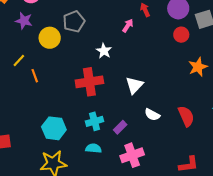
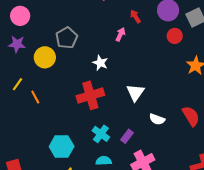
cyan cross: (95, 121) -> (101, 134), turned -30

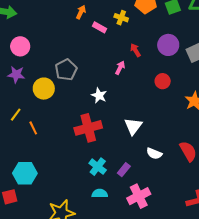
red circle: (175, 36) -> (163, 81), moved
cyan hexagon: (62, 146) -> (25, 173), moved

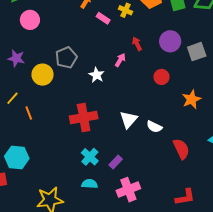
pink circle: (20, 46) -> (30, 20), moved
white star: (99, 95) -> (97, 75), moved
white semicircle: (154, 154) -> (154, 127), moved

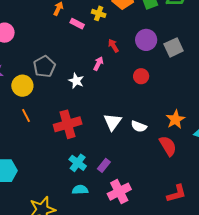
orange star: (192, 99) -> (175, 119), moved
orange line: (29, 113) -> (26, 116), moved

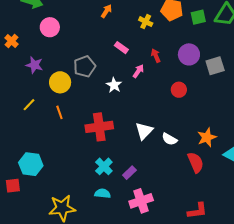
pink rectangle: (77, 24) -> (121, 48), moved

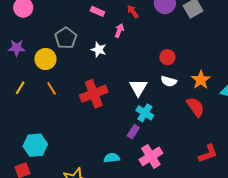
red circle: (179, 90) -> (167, 57), moved
white semicircle: (170, 139) -> (169, 81), moved
cyan cross: (104, 166) -> (145, 113), moved

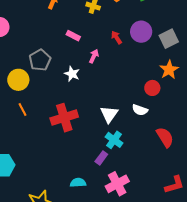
red arrow: (133, 12) -> (117, 37), moved
red circle: (167, 57) -> (152, 88), moved
orange star: (201, 80) -> (169, 70), moved

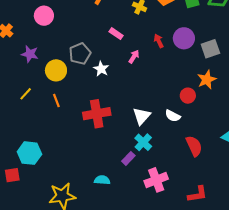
white star: (72, 74) -> (101, 69), moved
pink cross: (117, 184) -> (156, 180), moved

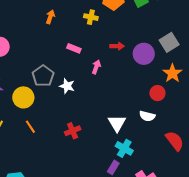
purple circle: (184, 38) -> (144, 54), moved
red arrow: (159, 41) -> (117, 46), turned 128
red cross: (97, 114) -> (73, 131), size x0.6

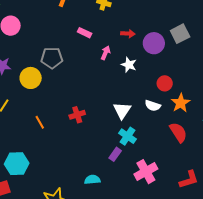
orange star: (172, 73) -> (181, 103), moved
gray pentagon: (43, 76) -> (52, 58), turned 30
white star: (67, 86) -> (129, 65), moved
orange line: (30, 127) -> (40, 122), moved

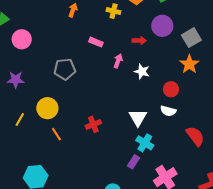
purple circle: (154, 43) -> (162, 26), moved
yellow circle: (31, 78) -> (47, 108), moved
red circle: (165, 83) -> (171, 89), moved
orange star: (181, 103) -> (189, 64), moved

